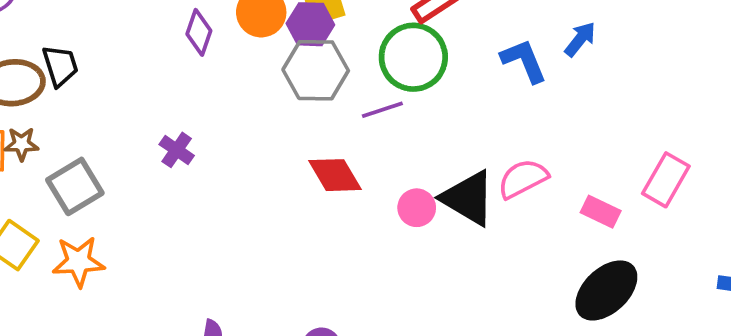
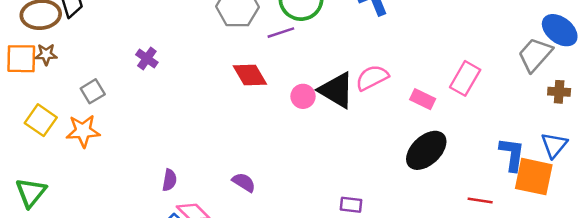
gray square: (75, 186) -> (93, 91), moved, size x0.7

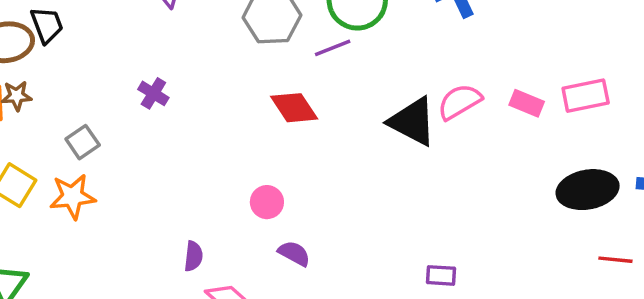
pink rectangle: (465, 78) -> (586, 96), turned 52
pink circle: (303, 96) -> (267, 202), moved
pink rectangle: (423, 99) -> (527, 103), moved
black ellipse: (426, 150) -> (588, 190), moved, turned 36

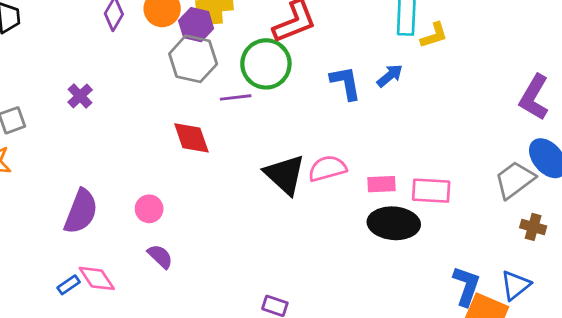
pink rectangle: (527, 103) -> (382, 184), turned -40
black ellipse: (588, 190) -> (394, 223), moved
purple semicircle: (193, 256) -> (81, 211), moved, size x1.8

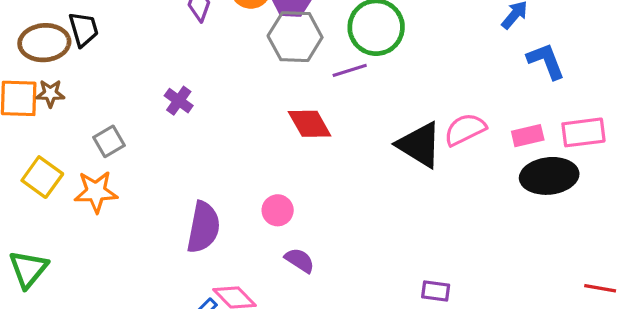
blue L-shape: (346, 83) -> (546, 61), moved

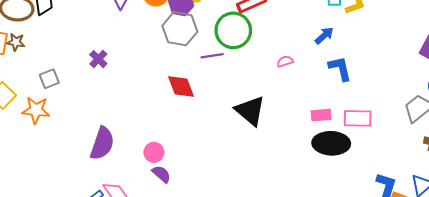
pink semicircle: (465, 129) -> (285, 61), moved, size x0.6
pink circle: (278, 210) -> (154, 152), moved

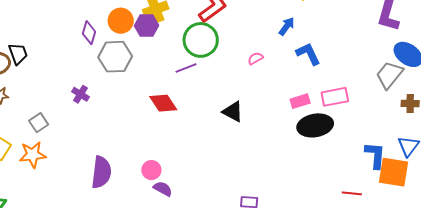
gray hexagon: (180, 29) -> (115, 57), moved
black triangle: (250, 111) -> (233, 112), size x0.7

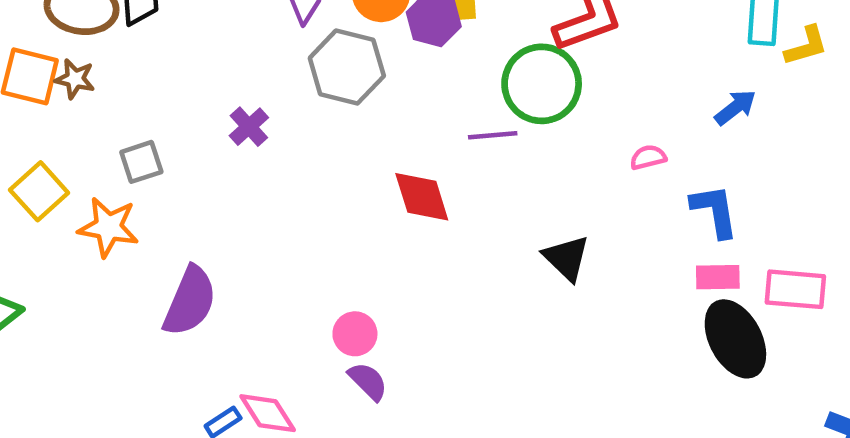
blue L-shape: (308, 54) -> (715, 211), moved
black ellipse: (315, 125) -> (735, 339), turned 56
purple semicircle: (101, 172) -> (190, 301), moved

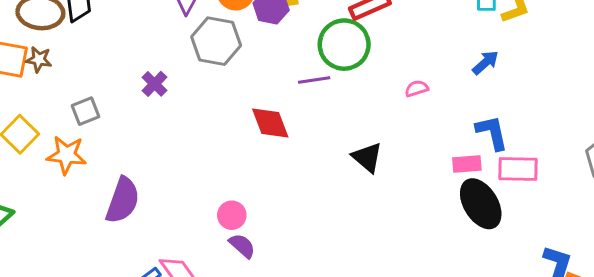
blue arrow: (735, 107) -> (485, 63), moved
blue L-shape: (715, 211) -> (492, 133), moved

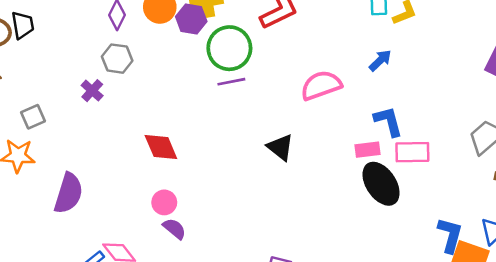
gray hexagon: (216, 41) -> (117, 59), moved, size x0.7
green circle: (344, 45) -> (229, 48), moved
pink semicircle: (417, 88) -> (321, 85), size x2.0
red diamond: (270, 123) -> (161, 147), moved

